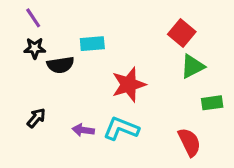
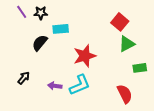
black star: (35, 48) -> (41, 13), moved
black semicircle: (60, 65) -> (40, 43), turned 138
cyan L-shape: (121, 129) -> (80, 85), turned 135

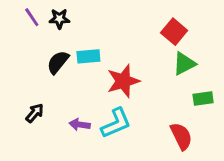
cyan rectangle: (61, 29) -> (88, 56), moved

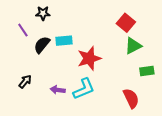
purple line: (32, 17) -> (23, 30), moved

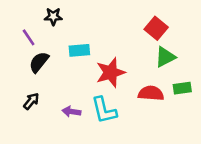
black semicircle: (42, 45) -> (39, 62), moved
cyan L-shape: (84, 89) -> (104, 110), turned 100
red semicircle: (131, 98) -> (151, 93), moved, turned -60

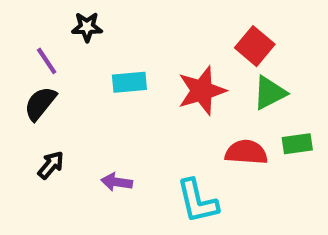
black semicircle: (39, 62) -> (40, 103), moved
red star: (111, 72) -> (202, 91), moved
cyan L-shape: (104, 110) -> (197, 201), moved

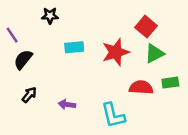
purple line: (47, 61) -> (12, 35), moved

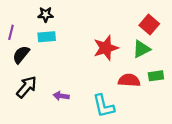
red square: (146, 27) -> (149, 25), moved
purple line: (12, 35) -> (11, 32), turned 48
cyan rectangle: (74, 47) -> (47, 37), moved
black arrow: (29, 95) -> (27, 87), size x1.5

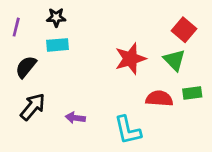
purple line: (11, 32) -> (16, 27), moved
green triangle: (141, 49) -> (174, 60), turned -48

